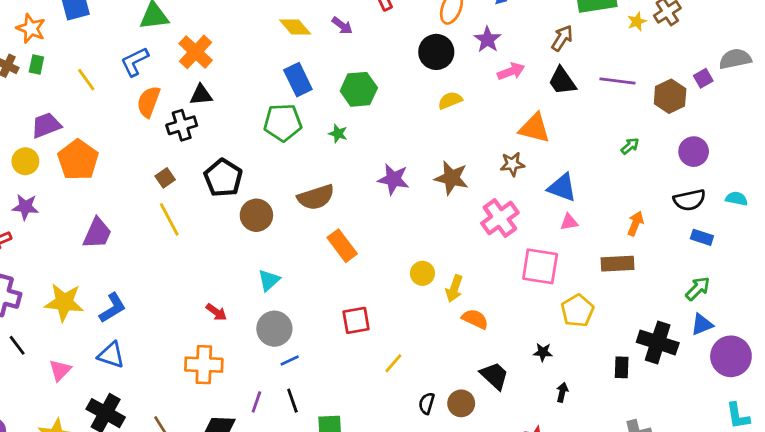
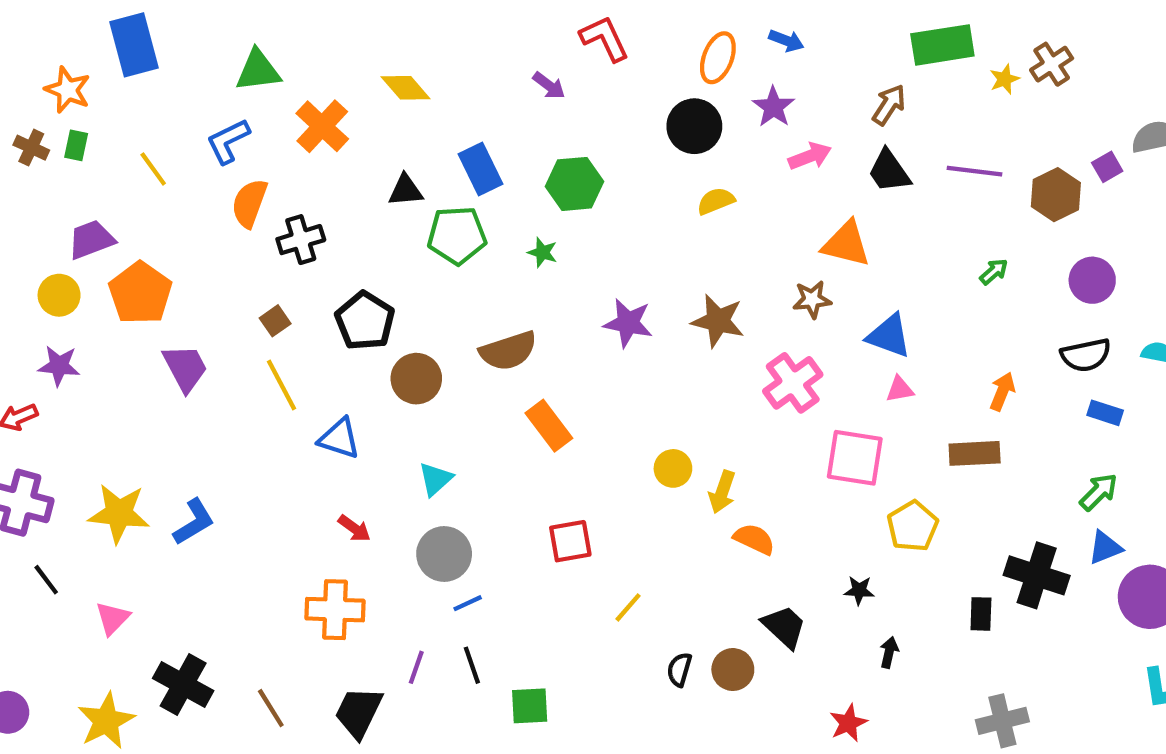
yellow diamond: (295, 27) -> (406, 88), moved
black triangle: (201, 95) -> (406, 190), moved
purple trapezoid: (97, 233) -> (185, 368), moved, turned -52
blue triangle: (111, 355) -> (339, 438), moved

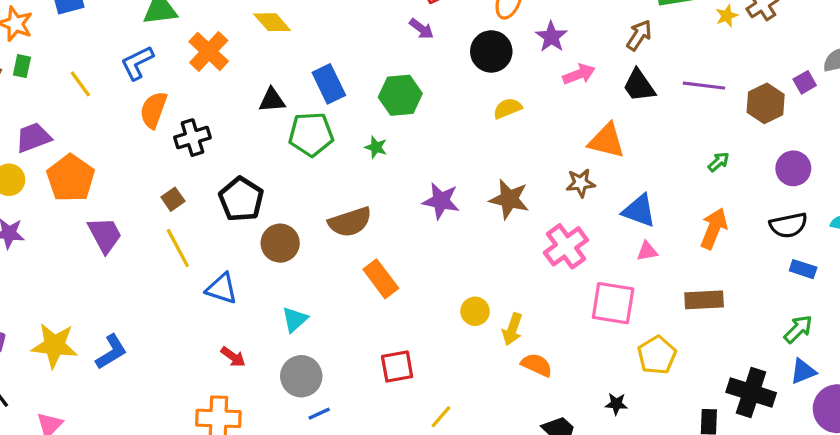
purple arrow: (549, 86) -> (421, 29), moved
orange arrow: (1002, 391) -> (714, 228), moved, size x1.4

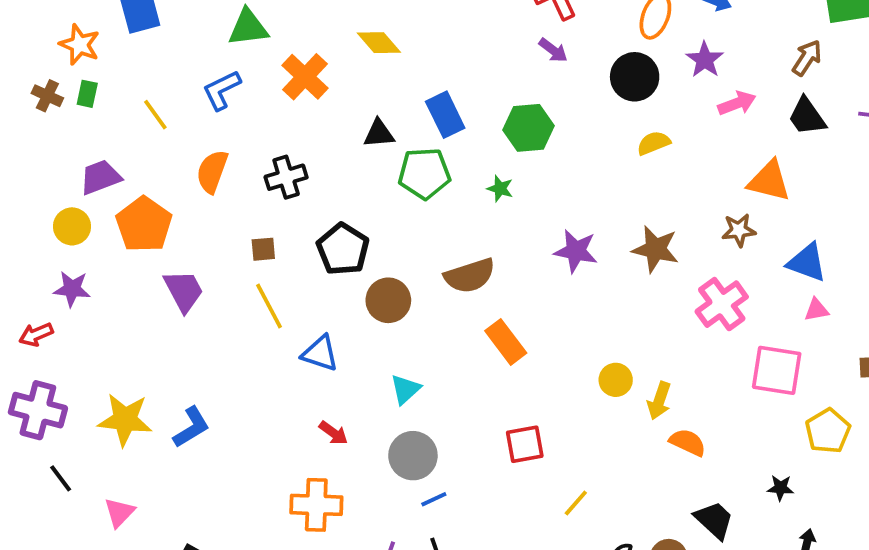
orange semicircle: (153, 110) -> (212, 171), moved
brown square: (173, 199) -> (263, 249), turned 30

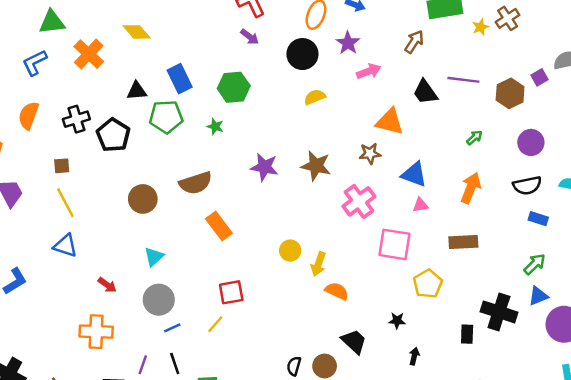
black trapezoid: (807, 117) -> (425, 92), moved
black pentagon: (343, 249) -> (113, 135), moved
blue triangle: (320, 353) -> (65, 246), moved
yellow line: (576, 503) -> (215, 324), moved

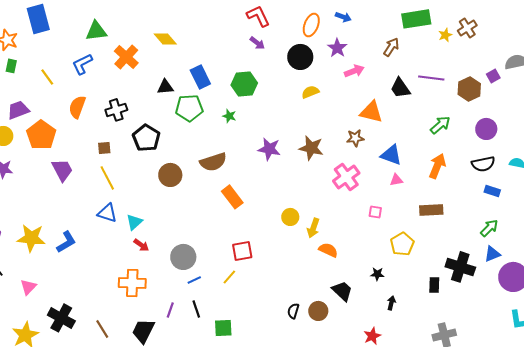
black pentagon: (113, 135) -> (146, 138), moved
green arrow: (474, 138) -> (440, 125), size x1.5
pink square: (395, 244) -> (375, 212), size x0.5
cyan triangle: (154, 257) -> (134, 222), moved

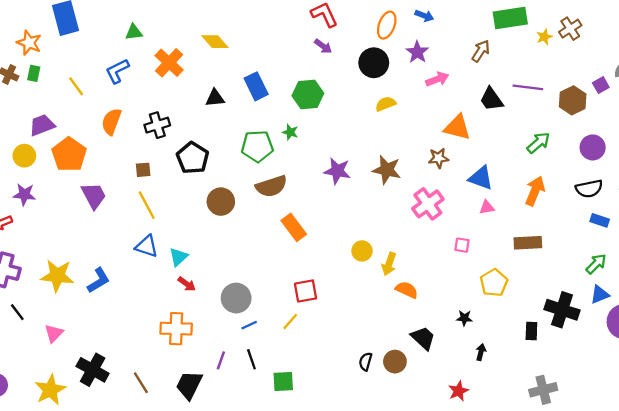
green triangle: (96, 31) -> (134, 32), size x0.7
green pentagon: (189, 108) -> (257, 146), moved

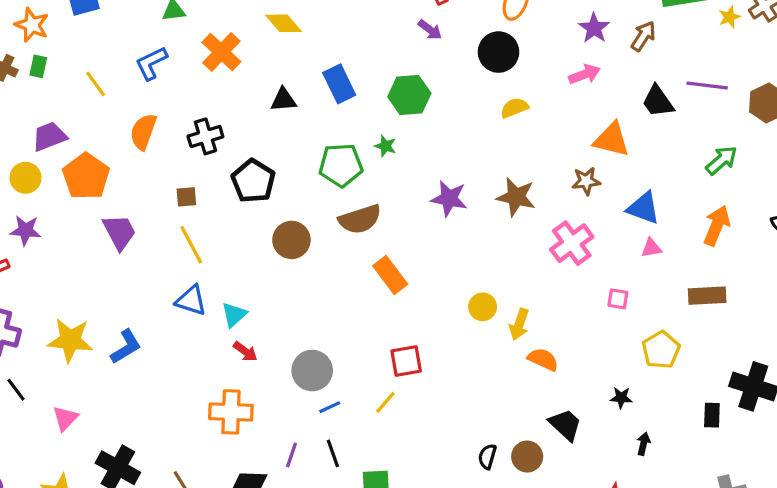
purple star: (417, 52) -> (594, 28), moved

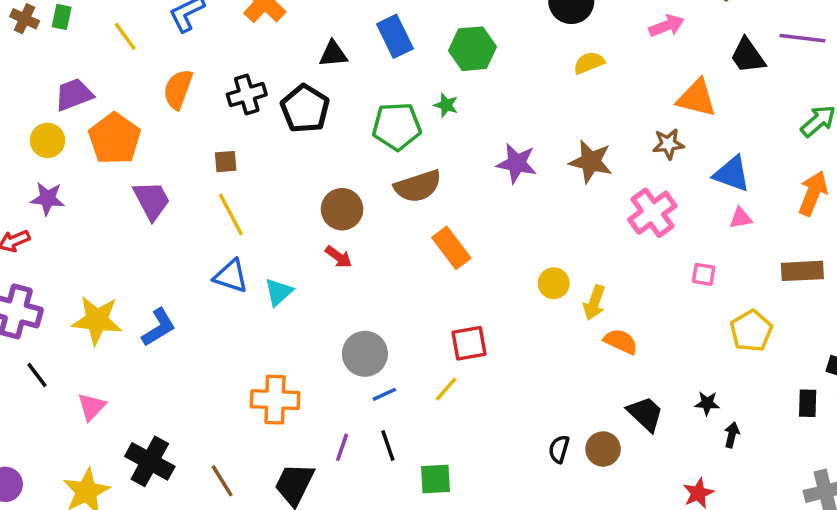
black pentagon: (253, 181) -> (305, 109), moved
red arrow: (245, 351) -> (339, 257), moved
black star: (621, 398) -> (707, 403), moved

